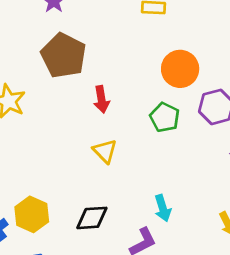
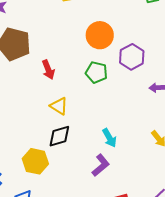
yellow hexagon: (32, 214) -> (35, 161), moved
black diamond: (92, 218) -> (59, 136), moved

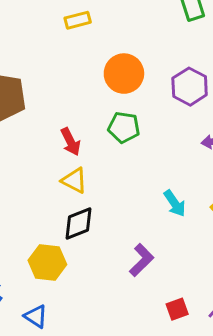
purple hexagon: (132, 57) -> (190, 87), moved
red arrow: (48, 70) -> (71, 142), moved
cyan arrow: (109, 138) -> (175, 203), moved

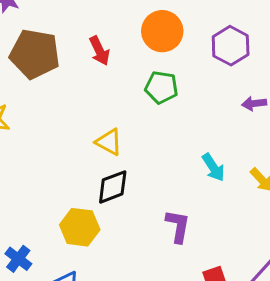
red arrow: (71, 142) -> (99, 51), moved
purple L-shape: (142, 260) -> (178, 226), turned -36

